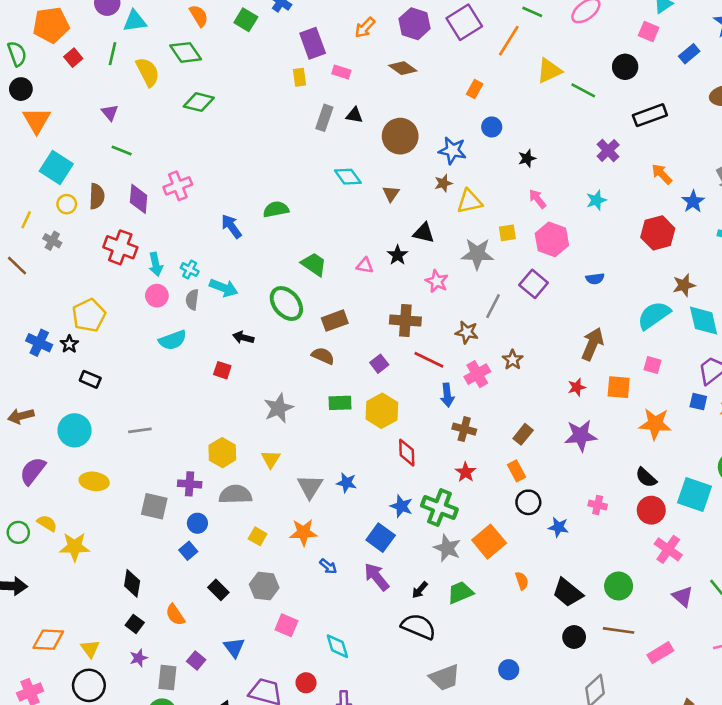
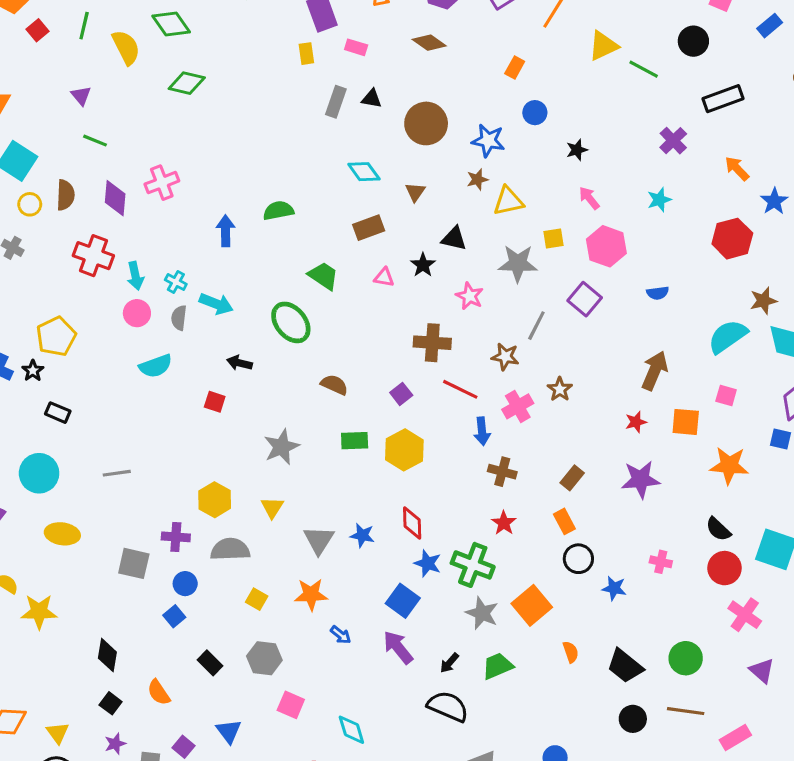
blue arrow: (231, 226) -> (226, 231), turned 35
brown rectangle: (335, 321) -> (369, 228), moved
red diamond: (407, 453) -> (412, 523), moved

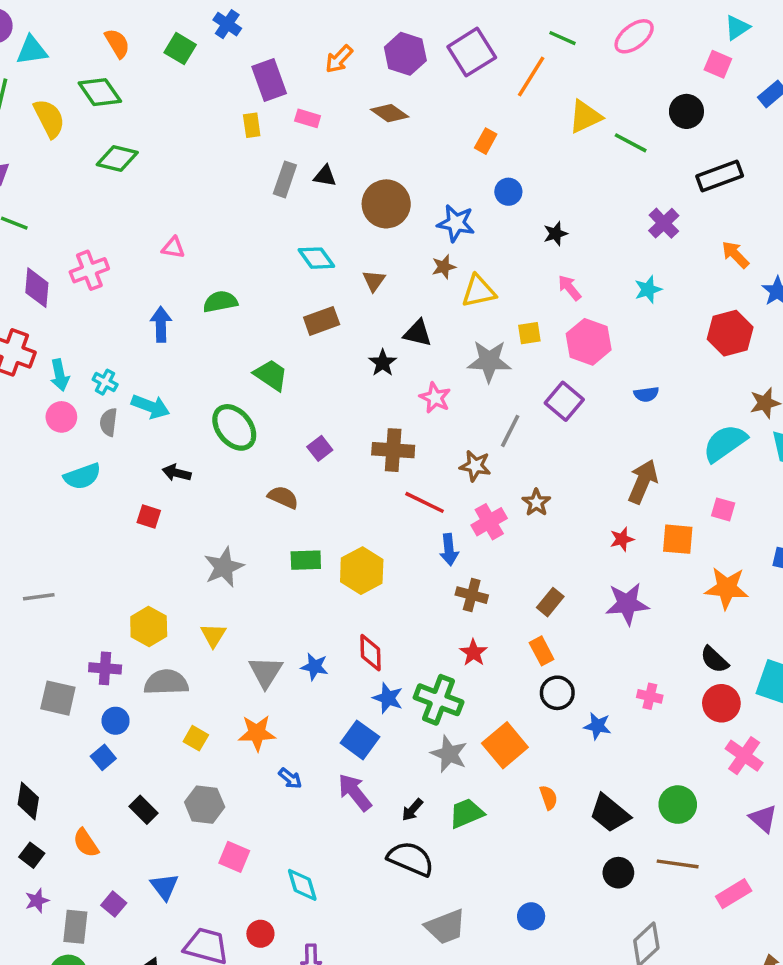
pink triangle: (384, 277) -> (173, 248), moved
purple square: (401, 394) -> (320, 448), moved

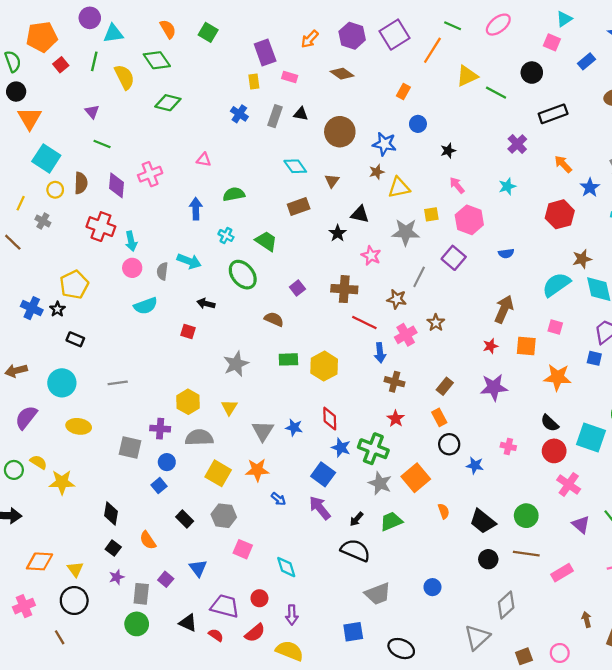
blue cross: (227, 24) -> (239, 114), moved
cyan cross: (105, 382) -> (226, 236), moved
yellow square: (196, 738) -> (218, 473), size x1.6

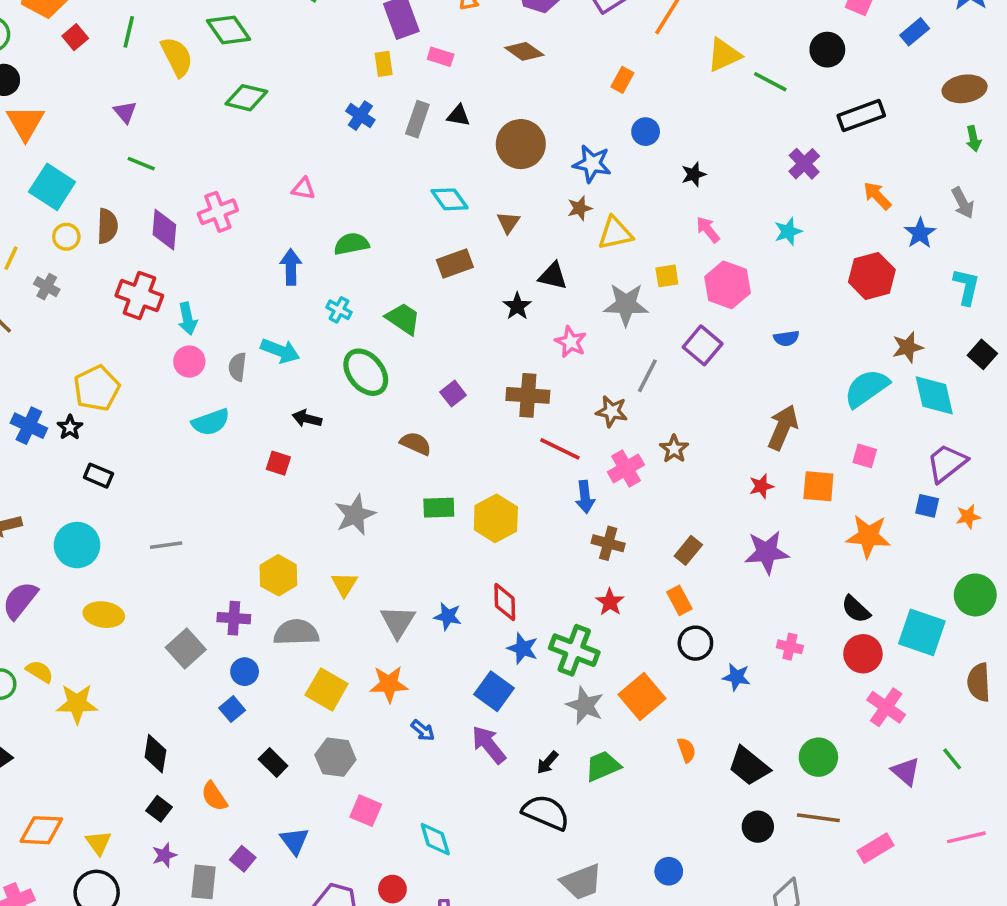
gray square: (130, 448) -> (186, 648), turned 35

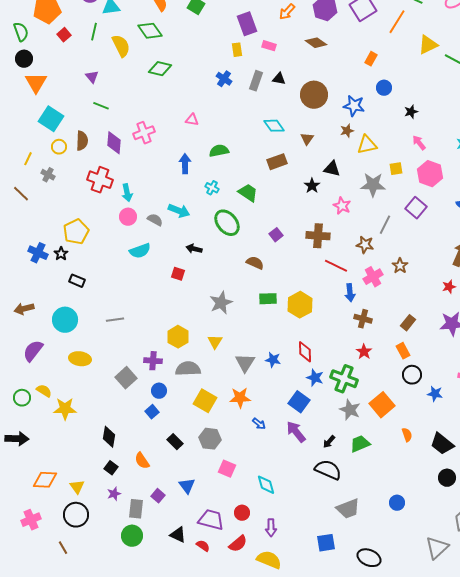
gray semicircle: (237, 367) -> (155, 220), turned 112

